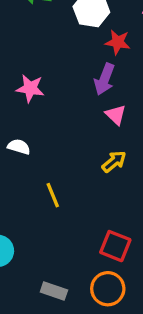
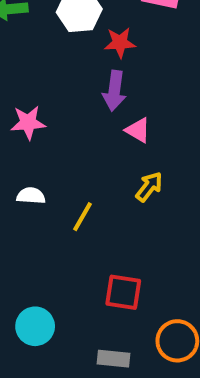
yellow line: (53, 195) -> (82, 217), moved, turned 65
red square: (115, 246) -> (123, 292), moved

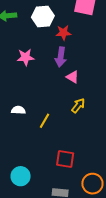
pink star: (28, 123) -> (26, 57), moved

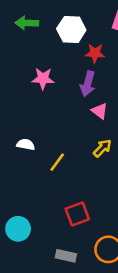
red square: (65, 159) -> (77, 214), turned -36

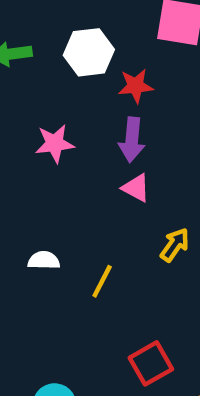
pink triangle: (100, 111) -> (136, 188), moved

